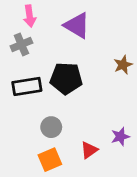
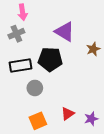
purple triangle: (77, 26) -> (65, 32), moved
gray circle: (51, 127) -> (35, 88), moved
purple star: (120, 137) -> (91, 119), moved

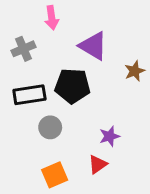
pink arrow: (23, 12) -> (52, 18), moved
purple star: (91, 119) -> (109, 136), moved

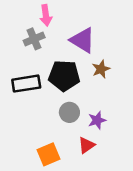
gray cross: (23, 49) -> (34, 39), moved
brown star: (135, 71) -> (101, 69), moved
gray circle: (50, 127) -> (69, 112), moved

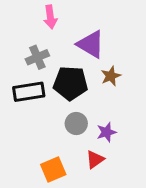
gray cross: (34, 39) -> (37, 57), moved

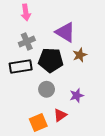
pink arrow: (50, 17) -> (26, 12), moved
gray circle: (76, 124) -> (47, 89), moved
red triangle: (95, 160) -> (60, 115), moved

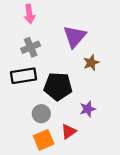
purple triangle: (65, 32) -> (75, 37), turned 40
black pentagon: (51, 60) -> (58, 86), moved
gray circle: (47, 89) -> (41, 114), moved

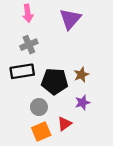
purple triangle: (75, 37) -> (70, 19), moved
brown star: (91, 63) -> (81, 75), moved

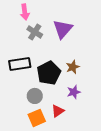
purple triangle: (70, 19) -> (63, 29), moved
gray cross: (29, 45) -> (35, 32), moved, turned -35
black pentagon: (55, 81) -> (49, 73), turned -30

